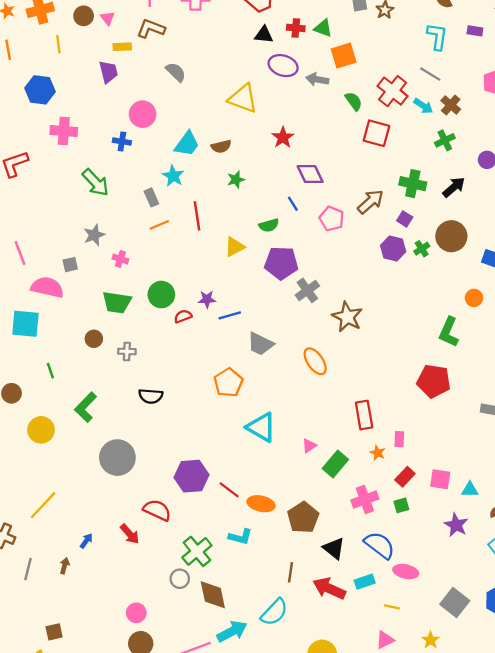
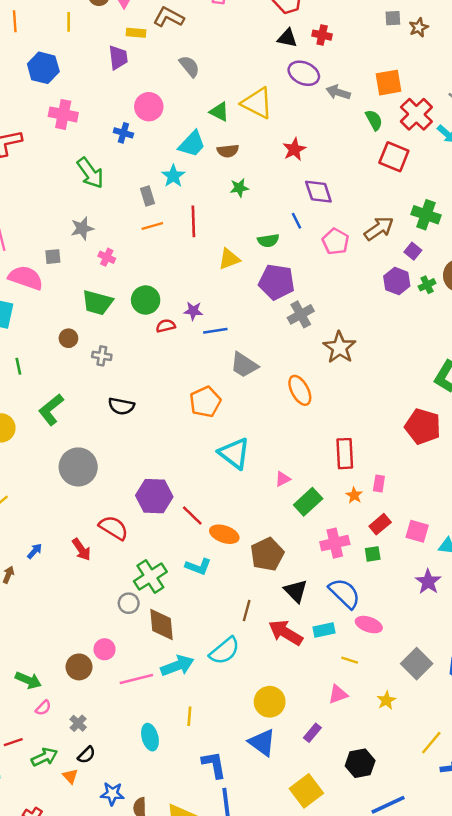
green triangle: (323, 28) -> (219, 112), moved
orange square: (344, 56) -> (388, 83), moved
pink circle: (136, 613) -> (105, 649), moved

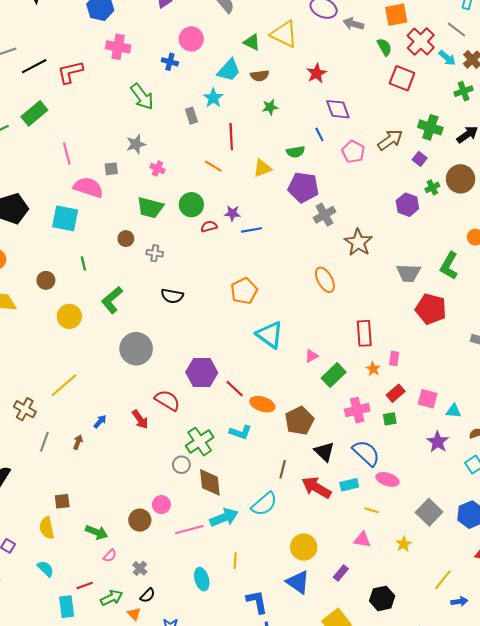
orange line: (152, 226) -> (213, 166), moved, turned 48
purple hexagon: (397, 281) -> (407, 205), moved
gray trapezoid: (244, 365) -> (409, 273), moved, turned -30
pink triangle: (338, 694) -> (362, 540), turned 30

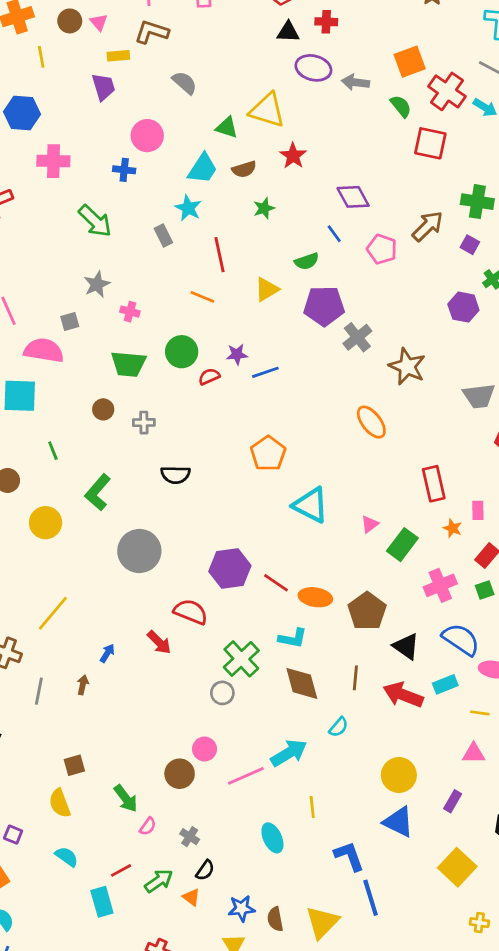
red star: (317, 73) -> (293, 156), moved
brown diamond: (210, 482) -> (302, 683), moved
cyan semicircle: (264, 504) -> (339, 727), size x0.6
green arrow: (97, 532) -> (126, 798), turned 40

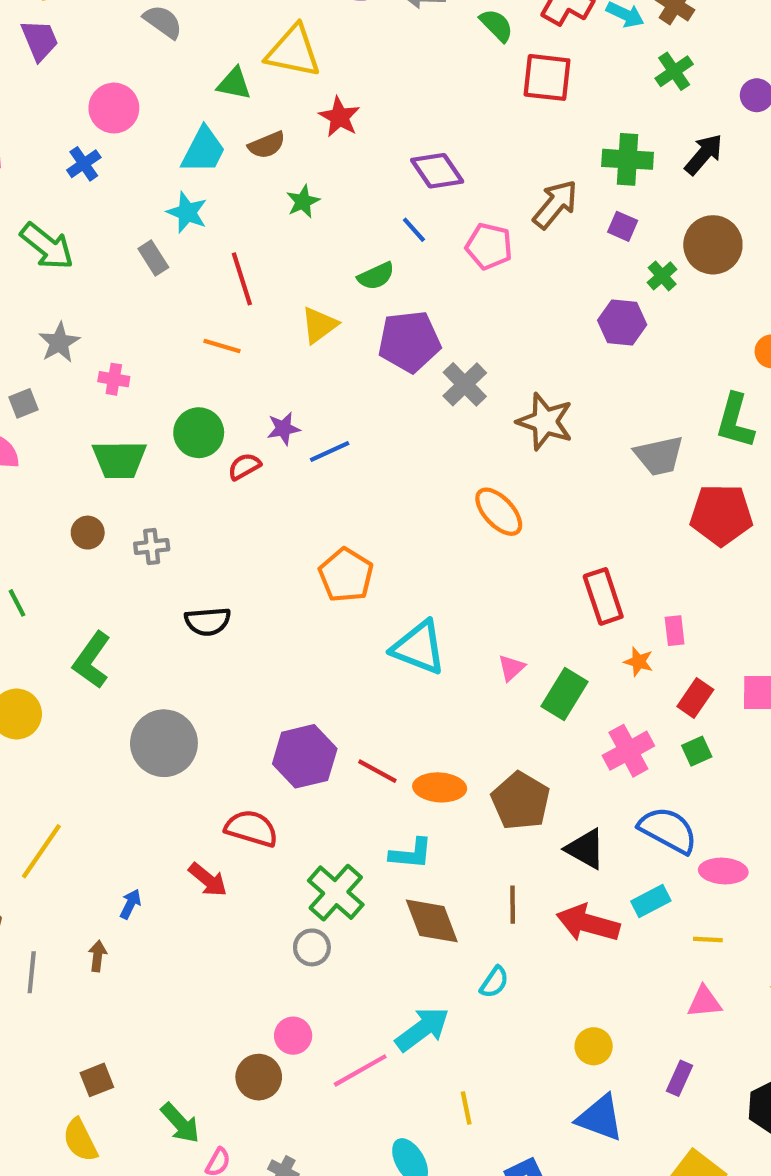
blue cross: (124, 170) -> (84, 164), turned -35
yellow circle: (399, 775) -> (594, 1046), size x0.7

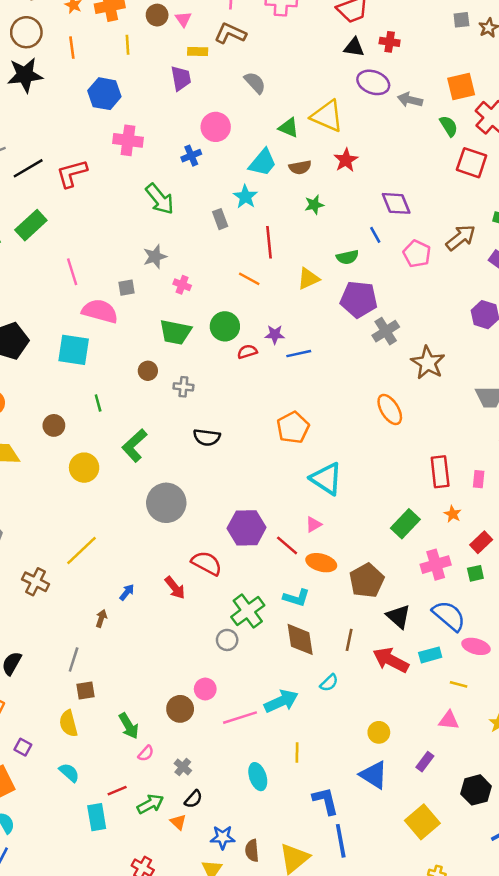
pink rectangle: (675, 631) -> (479, 479), moved
pink triangle: (511, 668) -> (313, 524), moved
gray line: (32, 972) -> (74, 660), moved

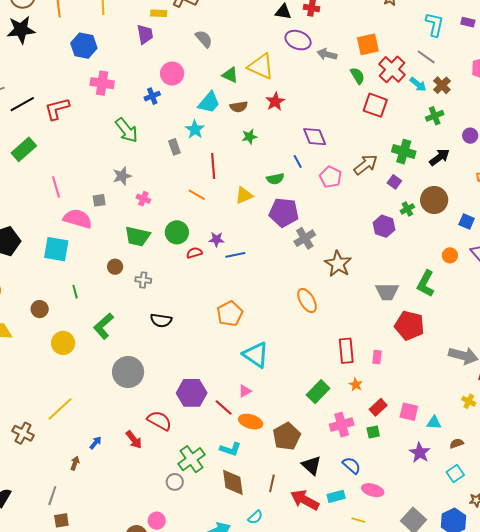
blue semicircle: (449, 616) -> (352, 465), size x0.7

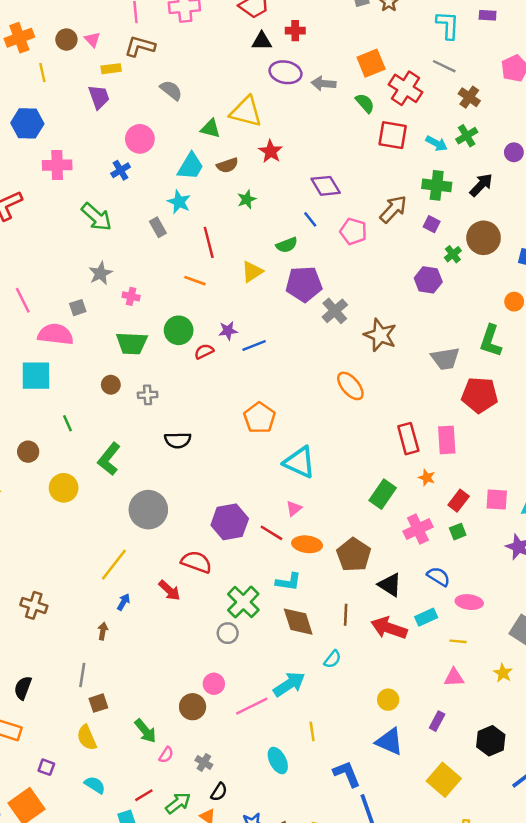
cyan arrow: (418, 84) -> (437, 143), moved
pink rectangle: (377, 357) -> (447, 440), size x1.6
yellow line: (60, 409) -> (114, 565), moved

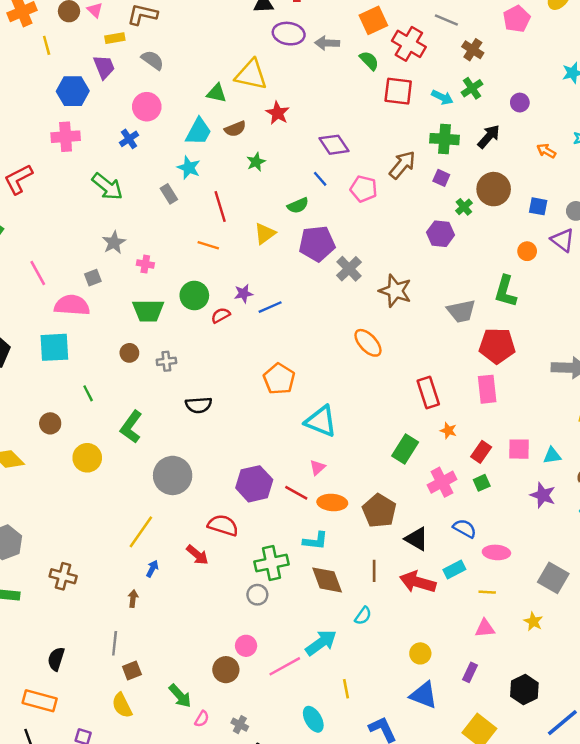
gray semicircle: (171, 90) -> (153, 60), moved
blue hexagon: (27, 123) -> (73, 91), moved
pink rectangle: (447, 440) -> (487, 389), moved
green cross: (243, 602) -> (272, 563), turned 36

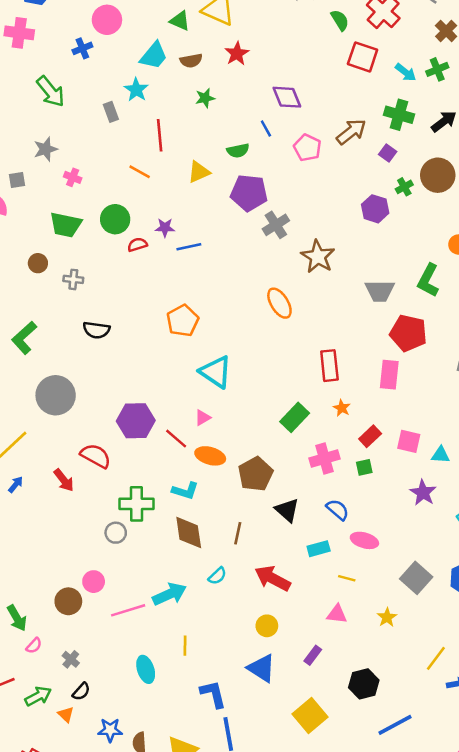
red arrow: (418, 582) -> (273, 578), moved

